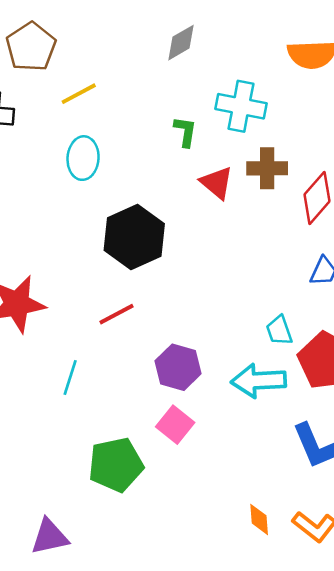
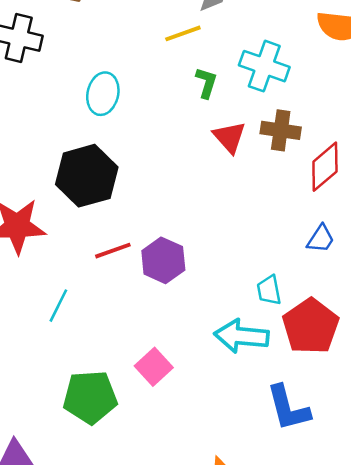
yellow line: (79, 94) -> (183, 33), moved
black hexagon: (134, 237) -> (87, 176), moved
purple hexagon: (178, 367) -> (163, 260), moved

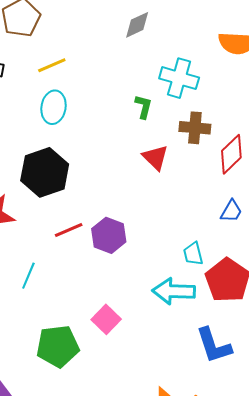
yellow line: (183, 33) -> (52, 65), moved
green L-shape: (206, 83) -> (144, 107), moved
red triangle: (230, 137) -> (155, 157), moved

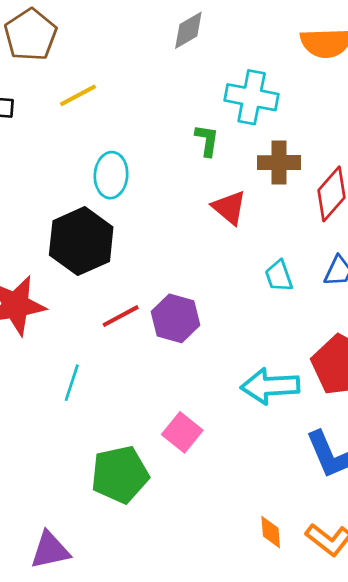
cyan ellipse: (54, 107) -> (111, 175), moved
cyan trapezoid: (193, 254) -> (279, 276), moved

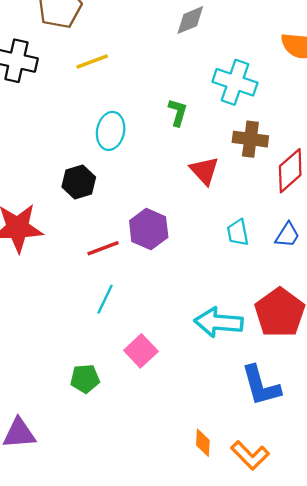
green L-shape: (207, 140) -> (178, 112), moved
black hexagon: (81, 241) -> (79, 182), size x0.6
purple hexagon: (175, 318) -> (149, 229), moved
cyan line: (72, 383) -> (105, 299), moved
green pentagon: (120, 475) -> (85, 379), size x0.6

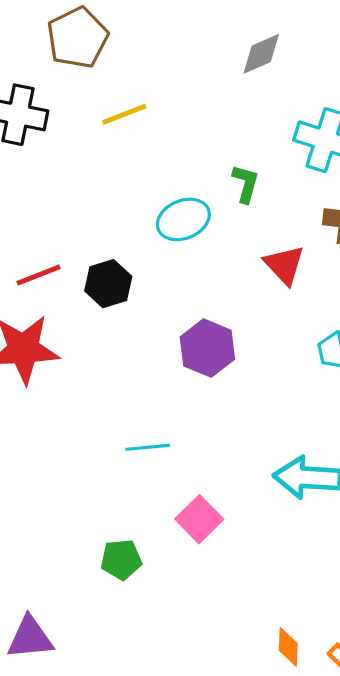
cyan ellipse: (111, 131) -> (183, 219), moved, turned 57
red line: (103, 248) -> (39, 275), moved
cyan line: (105, 299) -> (148, 447), turned 60

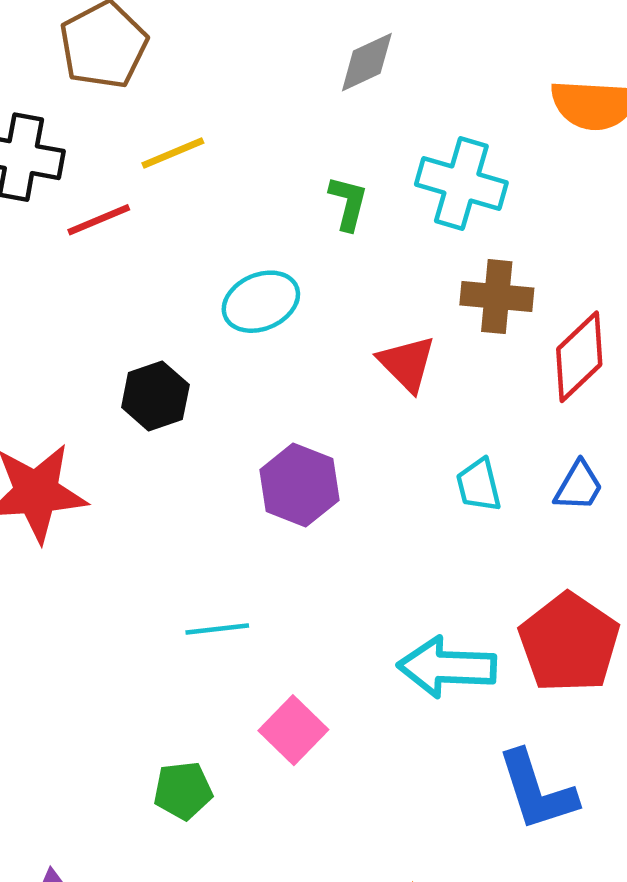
green L-shape: (246, 184) -> (348, 203), moved
red line: (39, 275) -> (99, 220), moved

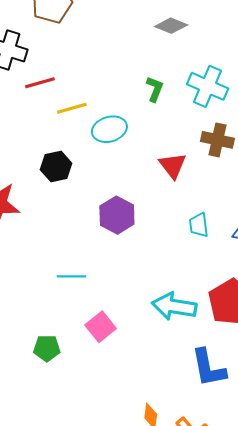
gray diamond: (367, 62) -> (171, 26), turned 40
yellow line: (173, 153) -> (72, 108), moved

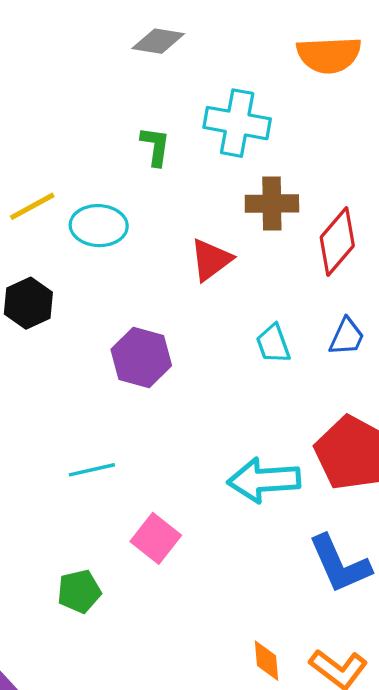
cyan ellipse: (109, 129) -> (99, 226), turned 32
red triangle: (173, 165) -> (211, 260), turned 44

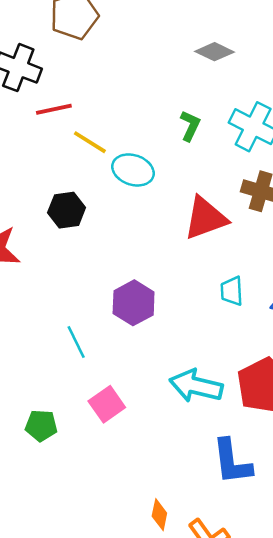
yellow line: (32, 206) -> (90, 142), turned 44
red triangle: (211, 260) -> (205, 218), size x1.4
purple hexagon: (141, 357) -> (134, 303), moved
cyan line: (92, 470) -> (76, 342), turned 60

